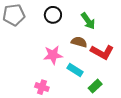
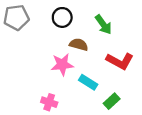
brown semicircle: (79, 42) -> (79, 45), moved

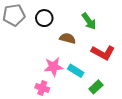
black circle: (62, 17) -> (44, 18), moved
pink star: (62, 65) -> (53, 67), moved

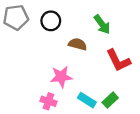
red L-shape: (103, 53) -> (118, 60), turned 35
cyan rectangle: (76, 71) -> (87, 100), moved

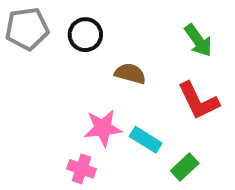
green arrow: (102, 24) -> (198, 40), moved
cyan rectangle: (87, 100) -> (146, 140), moved

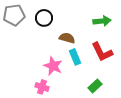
green arrow: (198, 40) -> (102, 21), turned -60
pink star: (103, 128) -> (53, 66), turned 30
cyan rectangle: (146, 140) -> (75, 57), moved, turned 35

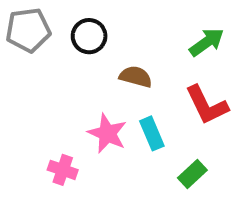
green arrow: (102, 21) -> (207, 42), turned -30
cyan rectangle: (75, 57) -> (152, 133), moved
pink cross: (42, 87) -> (63, 170), moved

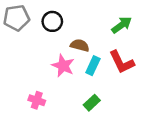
pink star: (107, 133) -> (63, 66), moved
cyan rectangle: (152, 133) -> (93, 66), moved, turned 48
green rectangle: (192, 174) -> (92, 103), moved

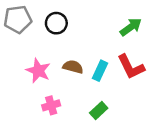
brown semicircle: (80, 45) -> (73, 67), moved
pink star: (63, 66) -> (38, 71), moved
pink cross: (37, 100) -> (51, 105), moved, turned -35

